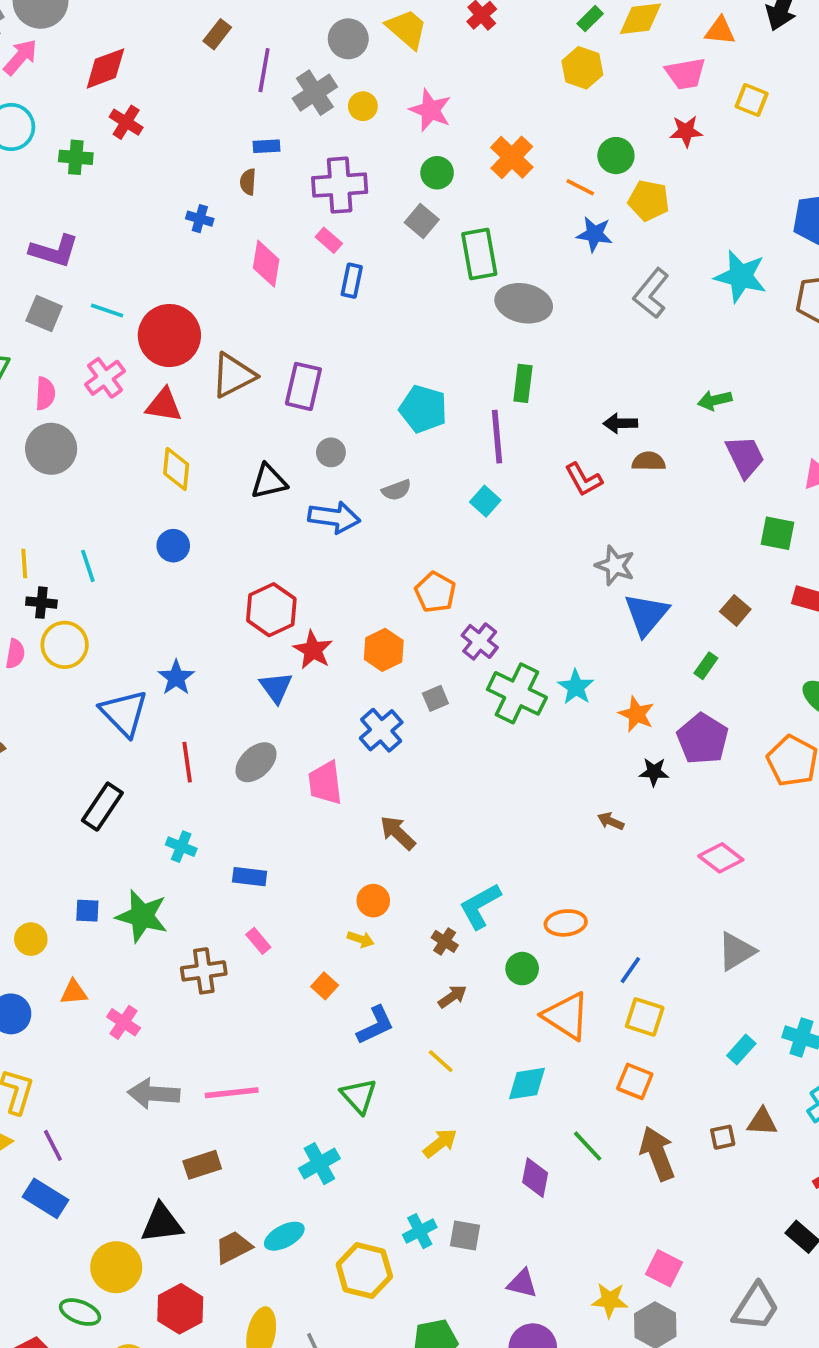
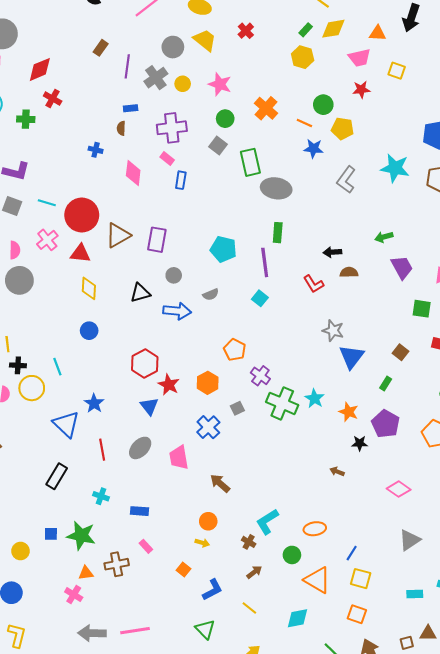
cyan line: (88, 566) -> (57, 367), moved
orange triangle: (74, 992) -> (86, 573), moved
cyan rectangle: (741, 1049) -> (415, 594), turned 49

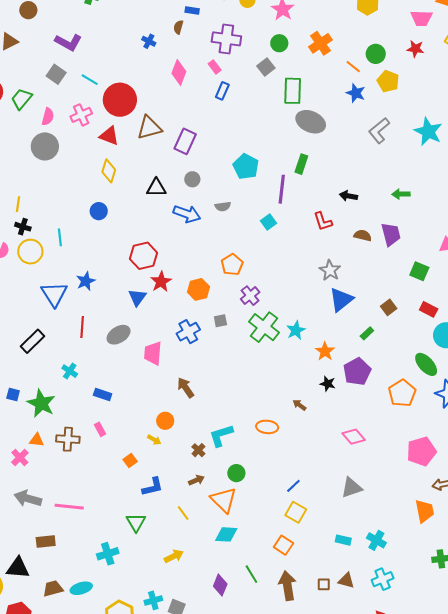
purple trapezoid: (402, 267) -> (391, 234), moved
brown semicircle: (349, 272) -> (363, 235), moved
orange ellipse: (315, 529) -> (267, 427), moved
orange triangle: (317, 580) -> (224, 500), moved

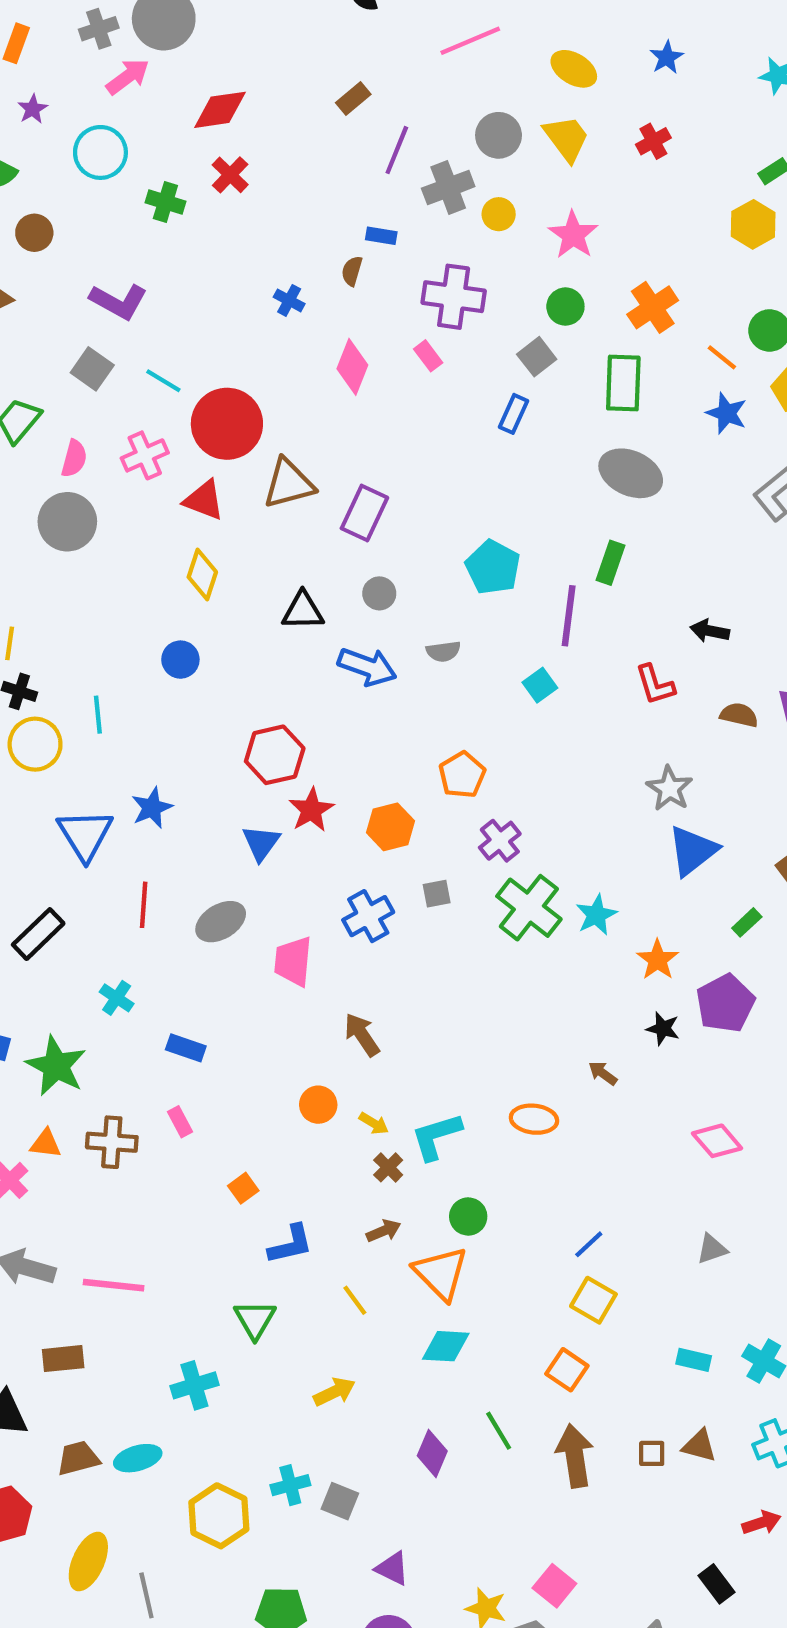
blue rectangle: (222, 91) -> (513, 414), moved
green rectangle: (293, 91) -> (623, 383), moved
yellow arrow: (154, 440) -> (374, 1123), moved
gray triangle: (352, 488) -> (712, 1249), size x0.7

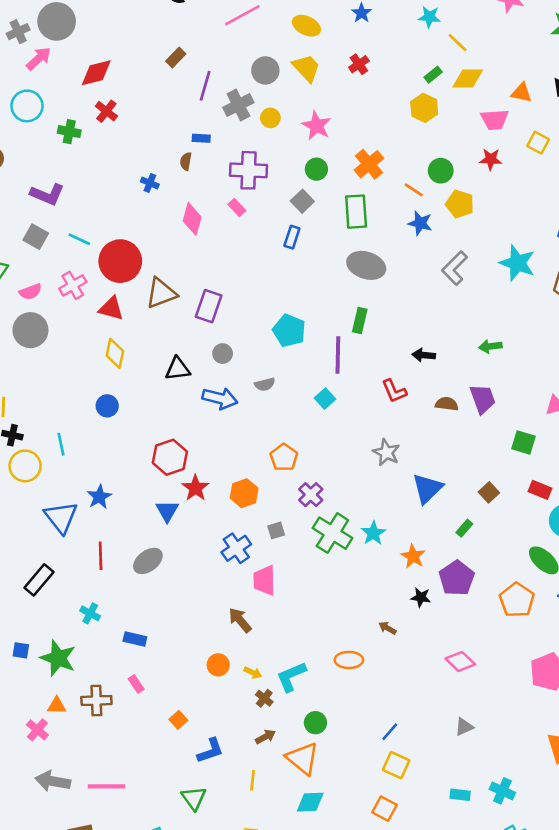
pink semicircle: (74, 459) -> (31, 292), turned 60
gray star: (669, 788) -> (386, 452), moved
pink trapezoid: (293, 961) -> (264, 580), moved
yellow line: (355, 1300) -> (253, 780), turned 48

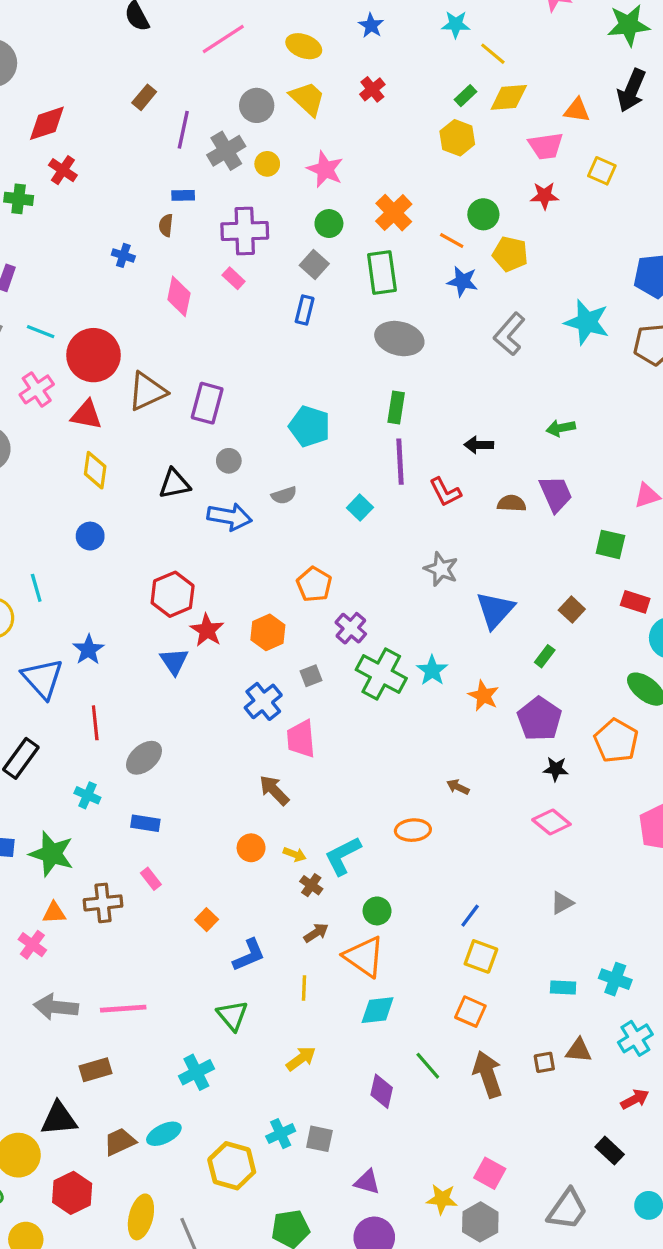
purple line: (338, 355) -> (400, 462), moved
gray ellipse: (148, 561) -> (144, 758), moved
black star: (421, 597) -> (556, 769), moved

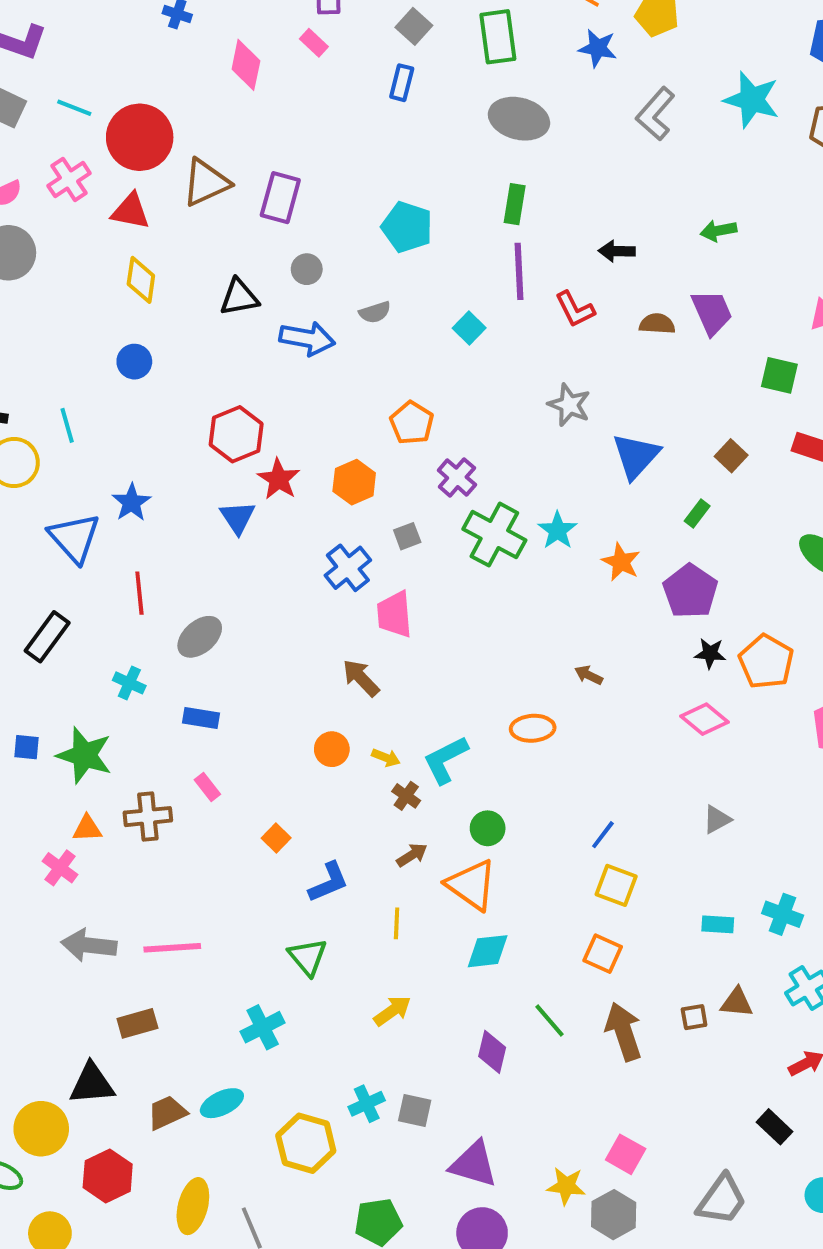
orange pentagon: (616, 741) -> (766, 662), moved
purple triangle: (367, 1182) -> (474, 1164), size x1.5

